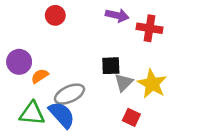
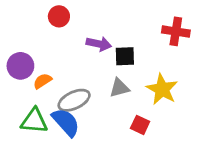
purple arrow: (117, 15) -> (99, 44), moved
red cross: (149, 28) -> (176, 31), moved
black square: (111, 66) -> (125, 56), moved
gray triangle: (124, 82) -> (119, 88), moved, turned 30

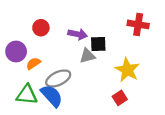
red circle: (59, 16) -> (41, 28), moved
gray triangle: (119, 88) -> (87, 56), moved
red square: (140, 125) -> (120, 98), moved, turned 32

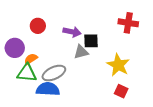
green triangle: (27, 95) -> (27, 73), moved
blue semicircle: (52, 96) -> (48, 89), turned -45
red square: (120, 98) -> (121, 91), moved, turned -32

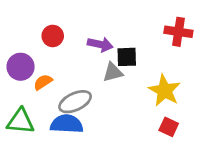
green triangle: (27, 73) -> (21, 121), moved

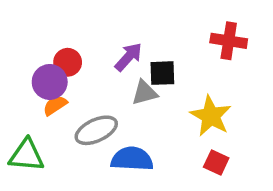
red circle: (53, 36) -> (68, 62), moved
purple arrow: (100, 44) -> (128, 57), turned -60
purple circle: (21, 67) -> (50, 82), moved
blue semicircle: (67, 124) -> (132, 159), moved

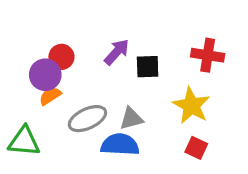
red cross: (229, 41) -> (208, 55), moved
gray triangle: (145, 93) -> (131, 119), moved

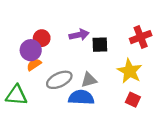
purple arrow: (117, 52) -> (79, 35), turned 36
red cross: (208, 55) -> (141, 37), turned -30

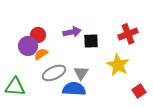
orange semicircle: (34, 64) -> (41, 54), moved
gray triangle: (89, 80) -> (81, 73), turned -42
red square: (133, 100) -> (139, 91), moved, turned 32

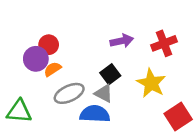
purple arrow: (72, 32) -> (122, 41), moved
black square: (91, 41) -> (110, 74), moved, turned -35
gray triangle: (81, 73) -> (104, 93), turned -35
red square: (139, 91) -> (178, 116), size x1.5

